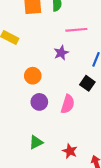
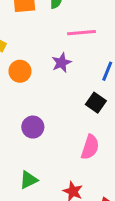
orange circle: (33, 76) -> (20, 71), moved
pink semicircle: (68, 104) -> (90, 147), moved

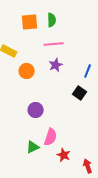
pink line: (81, 33) -> (54, 44), moved
pink semicircle: (90, 147) -> (51, 137), moved

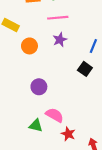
pink semicircle: (51, 137) -> (55, 115), turned -78
green triangle: (33, 147) -> (36, 126), turned 40

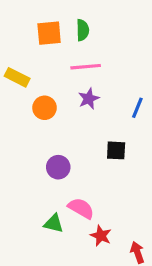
black square: (85, 69) -> (116, 150), moved, turned -32

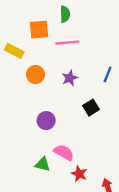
orange square: (49, 33) -> (39, 30), moved
purple star: (89, 99) -> (70, 78), moved
black square: (116, 150) -> (91, 108), turned -35

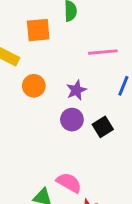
pink line: (67, 43) -> (103, 52), moved
purple circle: (46, 121) -> (72, 120), moved

